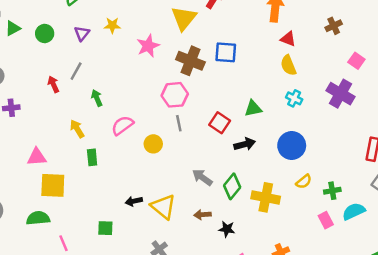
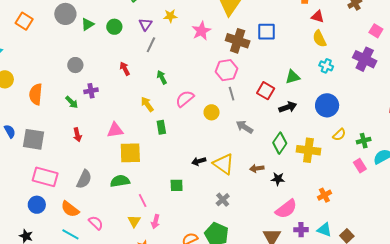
gray line: (76, 71) -> (151, 45), moved
gray arrow: (202, 177) -> (245, 127), moved

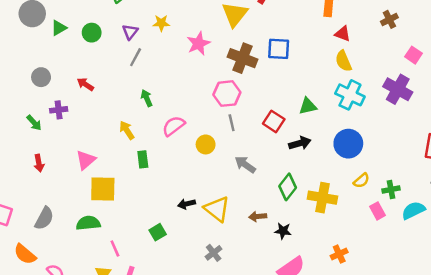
cyan cross: (326, 66) -> (350, 95), size x1.6
red arrow: (125, 69) -> (85, 84), moved, turned -32
pink triangle: (115, 130) -> (86, 160), turned -36
pink rectangle: (360, 166) -> (377, 211), moved
green square: (177, 185) -> (158, 232), turned -32

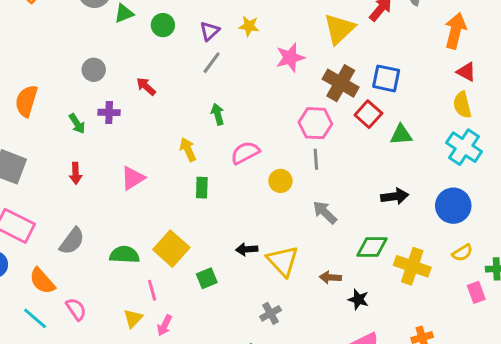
green triangle: (308, 106) -> (401, 135), moved
red square: (274, 121) -> (368, 114), moved
green diamond: (288, 187) -> (372, 247), turned 45
yellow square: (103, 189) -> (171, 249), moved, turned 32

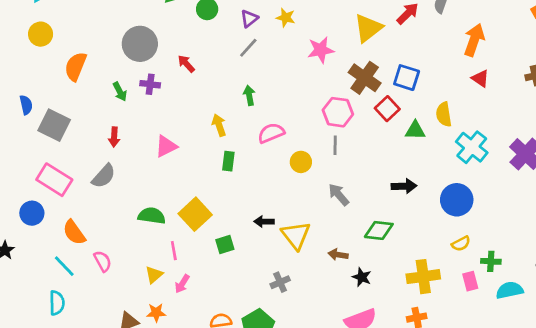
gray circle: (94, 70) -> (140, 44), size x1.6
yellow semicircle: (462, 105) -> (444, 114), moved
gray semicircle: (72, 241) -> (104, 176), moved
yellow cross: (412, 266) -> (423, 277), moved, turned -32

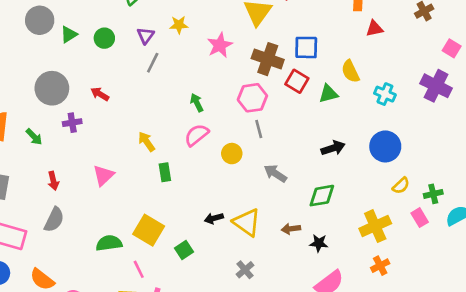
red triangle: (480, 78) -> (374, 28), turned -30
green arrow: (120, 92) -> (34, 137), moved
green arrow: (249, 95) -> (197, 103), moved
cyan cross: (472, 147) -> (385, 94), size x0.7

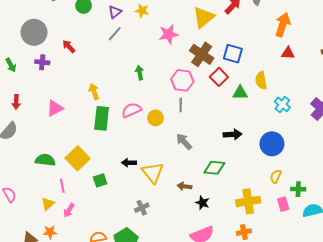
pink semicircle: (197, 135) -> (131, 110), moved
green rectangle: (165, 172) -> (102, 118), size x1.6
yellow semicircle: (401, 186) -> (276, 176), turned 144

